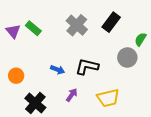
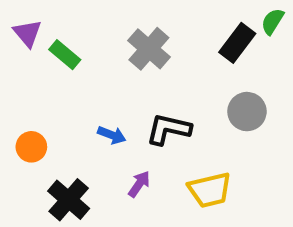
black rectangle: (111, 22) -> (237, 43), moved
purple triangle: (13, 31) -> (27, 33), moved
green semicircle: (140, 39) -> (272, 21), moved

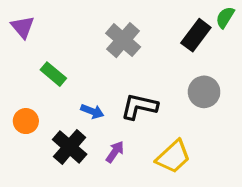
green rectangle: (65, 55) -> (53, 74), moved
yellow trapezoid: (210, 190) -> (173, 157), turned -30
black cross: (69, 200) -> (70, 147), moved

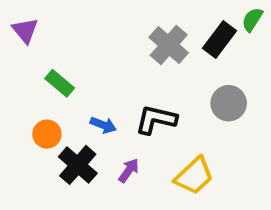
gray cross: (123, 40) -> (169, 45), moved
orange circle: (26, 121) -> (47, 134), moved

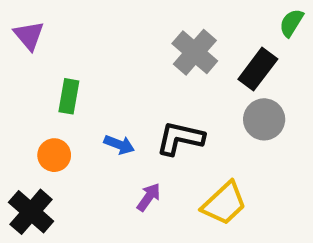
black rectangle: (220, 40) -> (258, 69), moved
green rectangle: (60, 83) -> (69, 96), turned 60
black cross: (78, 165) -> (31, 212), moved

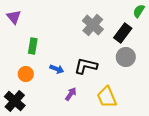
yellow trapezoid: (224, 203) -> (107, 97), turned 110

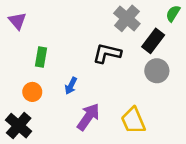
gray cross: (93, 25) -> (127, 18), moved
black L-shape: (86, 66) -> (107, 53), moved
blue arrow: (57, 69) -> (71, 86), turned 96
purple arrow: (71, 94) -> (88, 117), size x1.6

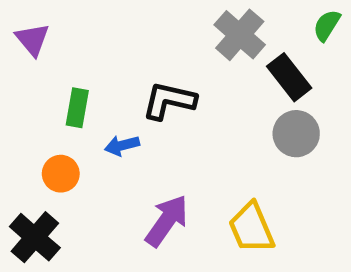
black rectangle: (153, 41) -> (289, 77), turned -75
black L-shape: (107, 53) -> (169, 101), moved
blue arrow: (71, 86) -> (122, 145), moved, turned 49

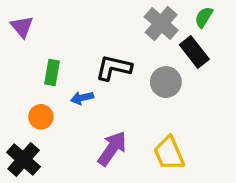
green semicircle: (327, 25) -> (204, 17), moved
gray circle: (296, 134) -> (166, 82), moved

